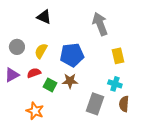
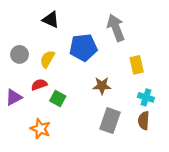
blue pentagon: (72, 55) -> (83, 47), moved
purple triangle: (12, 75) -> (14, 97), moved
brown star: (70, 81) -> (102, 86), moved
cyan cross: (115, 84) -> (146, 97), moved

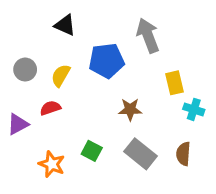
cyan cross: (146, 97) -> (194, 109), moved
green square: (58, 99) -> (92, 151), moved
gray rectangle: (110, 121) -> (140, 154), turned -70

